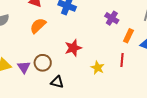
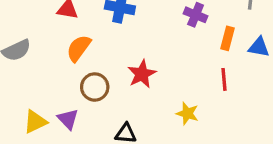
brown circle: (43, 63) -> (95, 87), moved
yellow star: (98, 68) -> (187, 113), moved

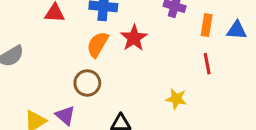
orange semicircle: (79, 48) -> (98, 44), moved
red star: (142, 74) -> (134, 38), moved

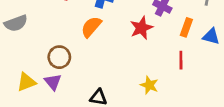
red star: (134, 38) -> (141, 28), moved
brown circle: (87, 83) -> (59, 57), moved

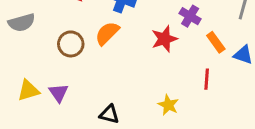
orange rectangle: (186, 27) -> (216, 42), turned -60
brown circle: (59, 57) -> (71, 44), moved

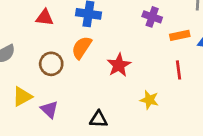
red star: (164, 39) -> (119, 65), moved
orange rectangle: (216, 42) -> (180, 35), turned -54
yellow triangle: (28, 91) -> (22, 97), moved

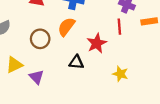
red line: (179, 70) -> (119, 27), moved
black triangle: (99, 119) -> (76, 62), moved

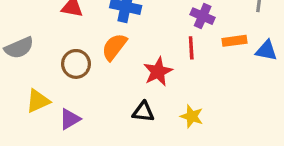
black triangle: (76, 62) -> (143, 112), moved
purple triangle: (36, 77) -> (70, 119), turned 42

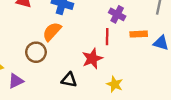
brown circle: (76, 64) -> (36, 52), moved
red star: (158, 72) -> (92, 59), moved
yellow star: (192, 116) -> (115, 84), moved

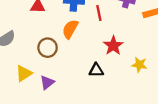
red line: (107, 37) -> (99, 13), moved
brown circle: (36, 52) -> (48, 48), moved

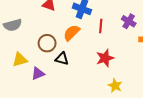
yellow star: (139, 65) -> (115, 86), moved
black triangle: (96, 70) -> (62, 59), moved

